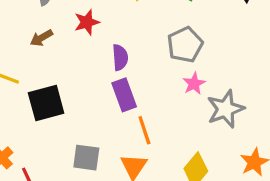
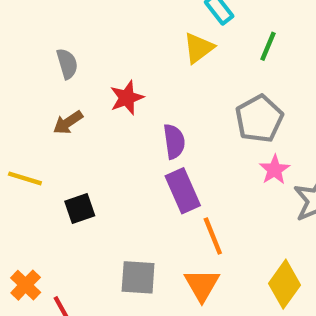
black square: (46, 103) -> (80, 208), size x0.6

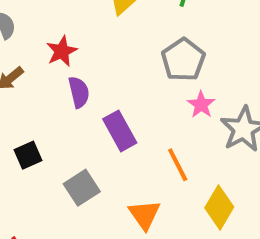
purple semicircle: (174, 141) -> (79, 92), moved
orange line: (213, 236) -> (178, 165), moved
gray square: (138, 277) -> (82, 188), moved, turned -32

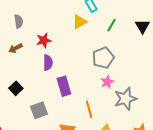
black square: (28, 155) -> (16, 88), turned -32

